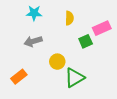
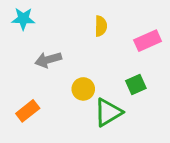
cyan star: (34, 13) -> (23, 19), moved
green square: (86, 41) -> (136, 85), moved

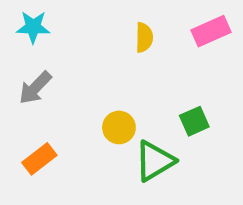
pink rectangle: (148, 41) -> (211, 31), moved
gray arrow: (48, 60) -> (35, 88), moved, turned -30

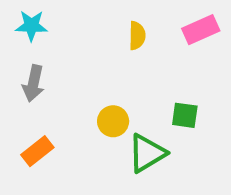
gray arrow: (35, 88) -> (33, 83), turned -32
green square: (194, 121) -> (185, 115), turned 32

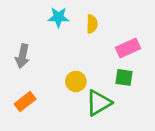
cyan star: (31, 26) -> (59, 17), moved
pink rectangle: (201, 30) -> (128, 48), moved

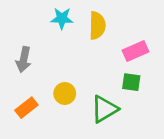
yellow semicircle: (92, 24) -> (97, 25), size x1.4
yellow circle: (76, 81) -> (65, 93), moved

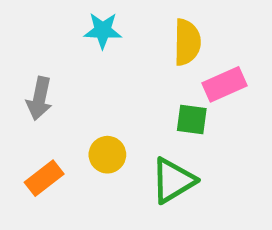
yellow semicircle: (97, 25) -> (187, 42), moved
green square: (131, 82) -> (192, 120), moved

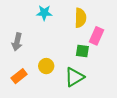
pink rectangle: (225, 84) -> (96, 36), turned -42

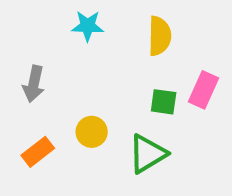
pink rectangle: (96, 36) -> (203, 90), moved

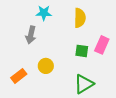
gray arrow: (34, 84) -> (31, 35), moved
green triangle: (148, 154) -> (84, 84), moved

